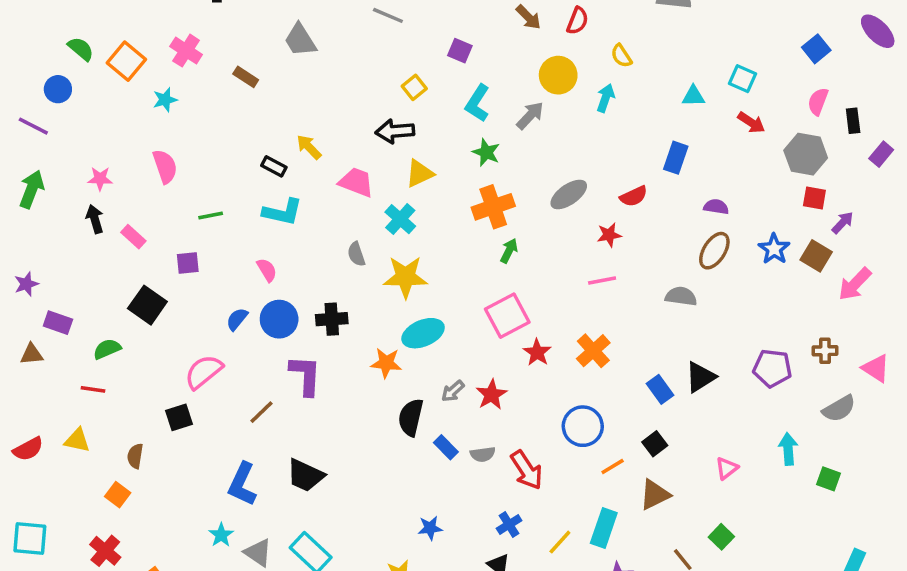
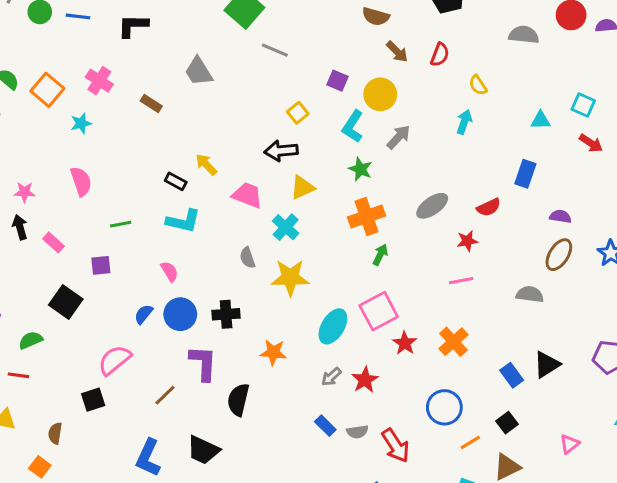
yellow circle: (558, 75) -> (380, 94), moved
cyan ellipse: (423, 333) -> (333, 326), moved, turned -36
black semicircle: (411, 417) -> (238, 400), moved

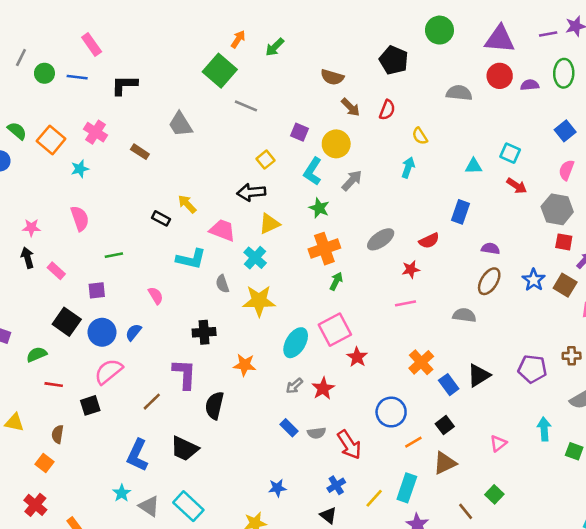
cyan L-shape: (183, 221) -> (191, 259), moved
blue circle: (180, 314) -> (102, 332), moved
orange cross: (454, 342) -> (421, 362), moved
red line: (18, 375) -> (54, 385), moved

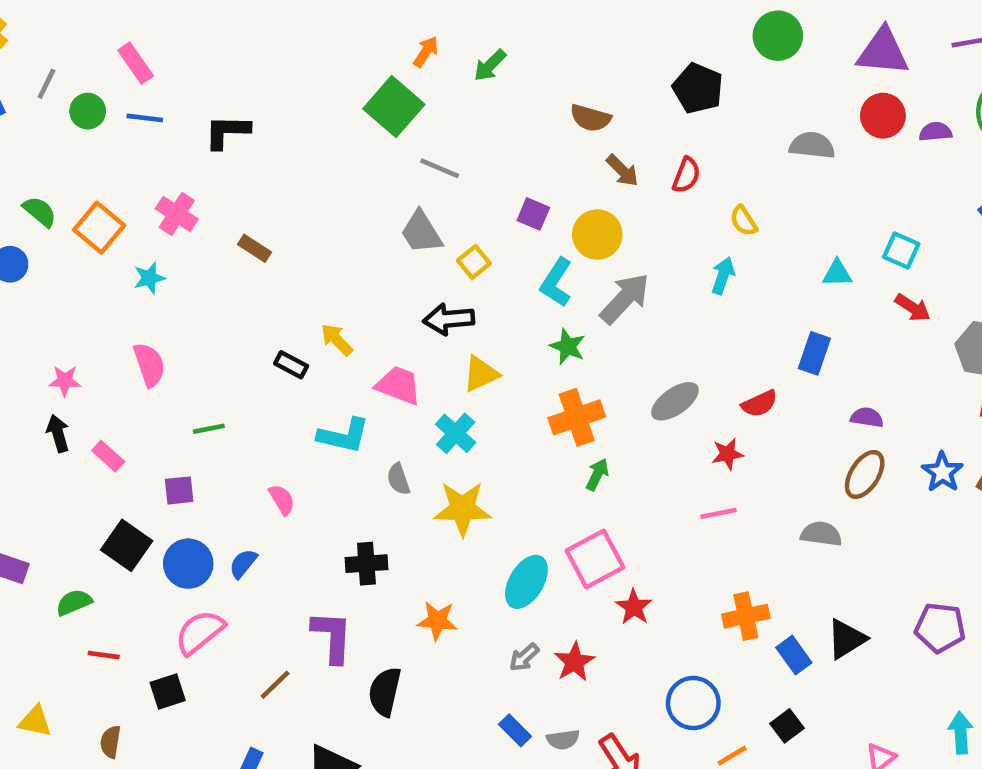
pink rectangle: (92, 44) -> (136, 63), moved
gray trapezoid: (181, 124) -> (421, 232), moved
gray arrow: (352, 181) -> (625, 299), size x1.4
orange cross: (421, 362) -> (746, 616), turned 30

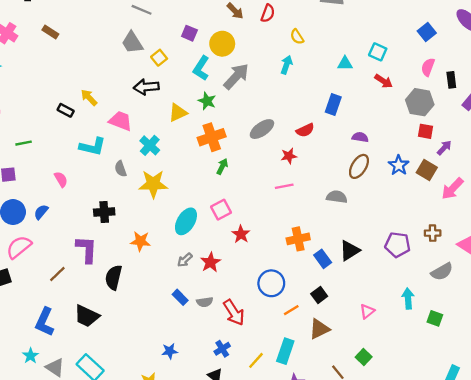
brown rectangle: (254, 248) -> (50, 32), moved
yellow triangle: (481, 374) -> (178, 113), moved
pink square: (595, 559) -> (221, 210), size x0.7

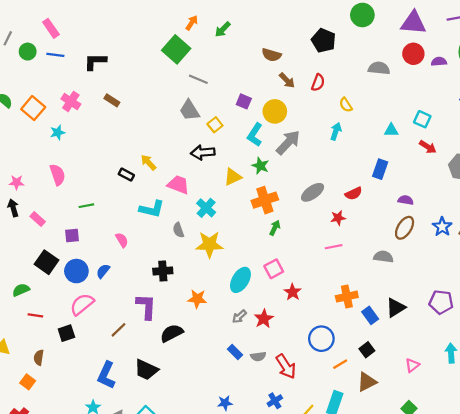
black semicircle: (114, 277) -> (172, 333), turned 50

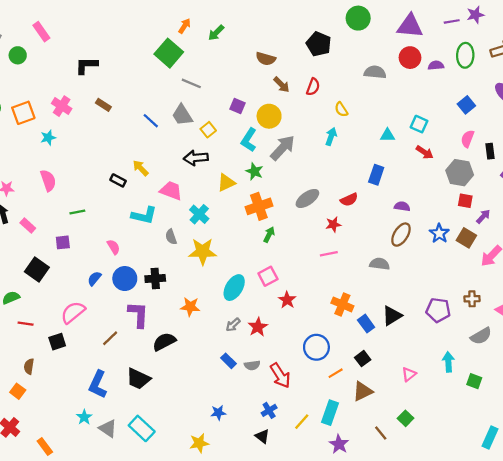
blue line: (55, 55) -> (151, 121), moved, turned 35
orange square: (33, 108) -> (23, 113), turned 30
blue circle: (76, 271) -> (125, 279), moved
orange cross: (347, 297) -> (342, 304), turned 35

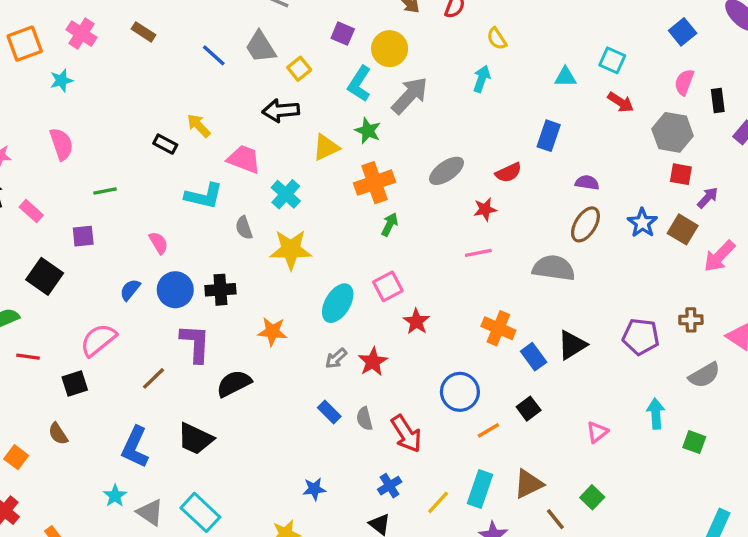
gray semicircle: (380, 264) -> (554, 268), size x1.4
gray semicircle: (252, 365) -> (364, 419), turned 84
brown semicircle: (29, 366) -> (58, 434), moved, turned -42
brown triangle: (363, 391) -> (529, 484), moved

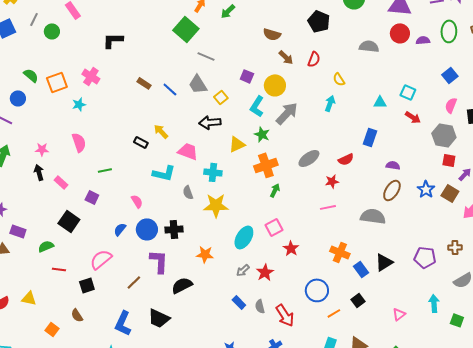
brown rectangle: (143, 32) -> (144, 83), moved
cyan cross: (286, 194) -> (213, 172), turned -36
purple square: (83, 236) -> (92, 197), turned 32

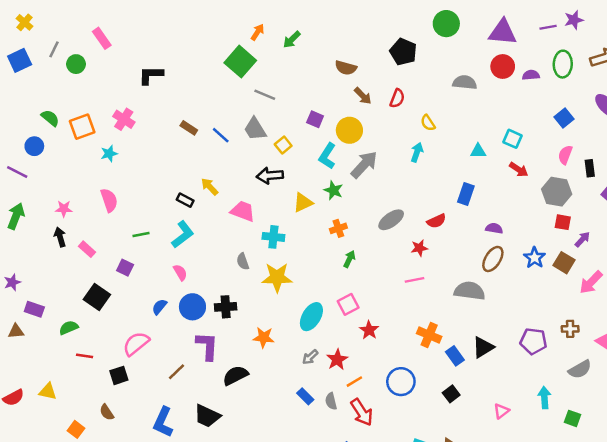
orange cross: (266, 165) -> (338, 228), size x0.6
cyan L-shape: (164, 173) -> (183, 234), moved, turned -50
orange line: (334, 313) -> (354, 382), moved

